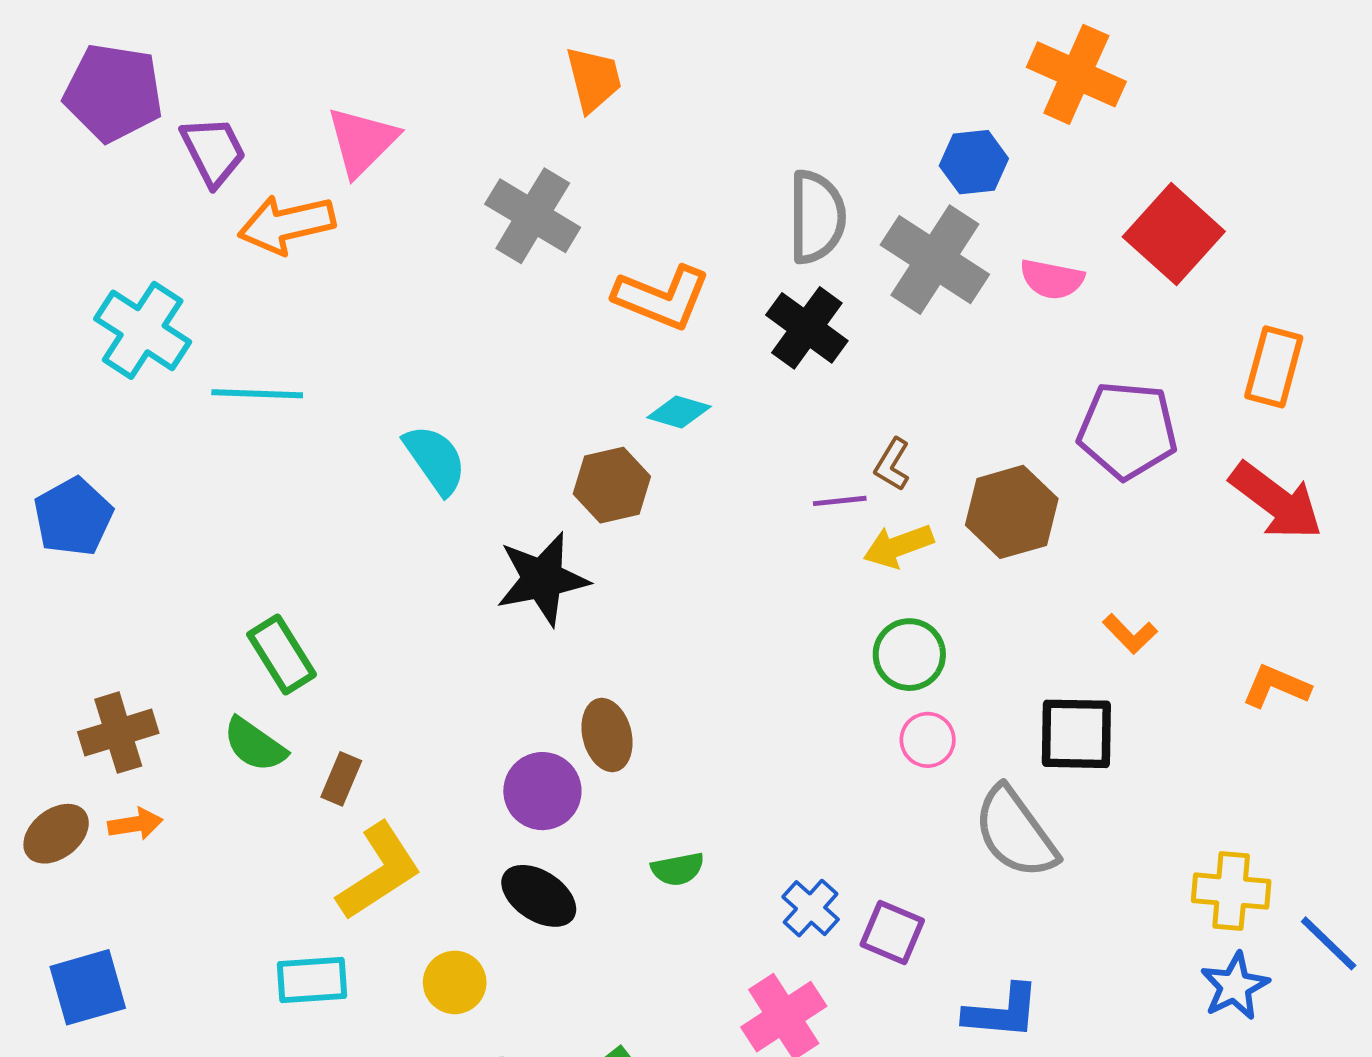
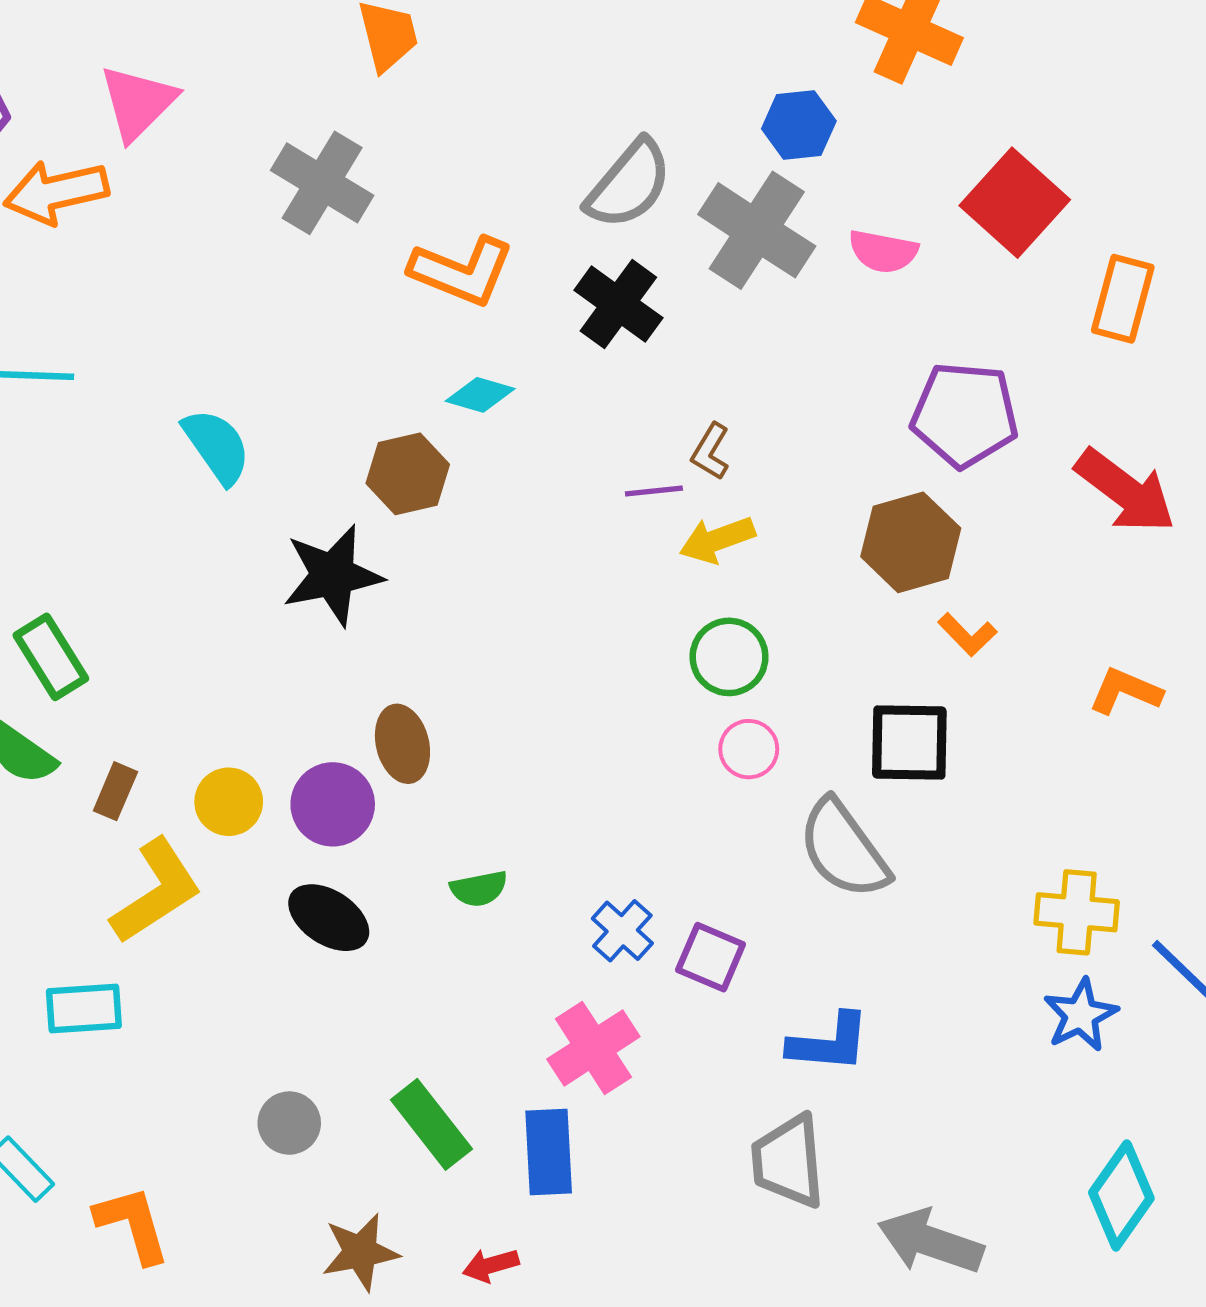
gray semicircle: (817, 217) -> (629, 184), turned 40
orange rectangle: (1274, 367) -> (1123, 299), moved
brown hexagon: (1012, 512) -> (911, 542), moved
yellow circle: (455, 982) -> (229, 802), moved

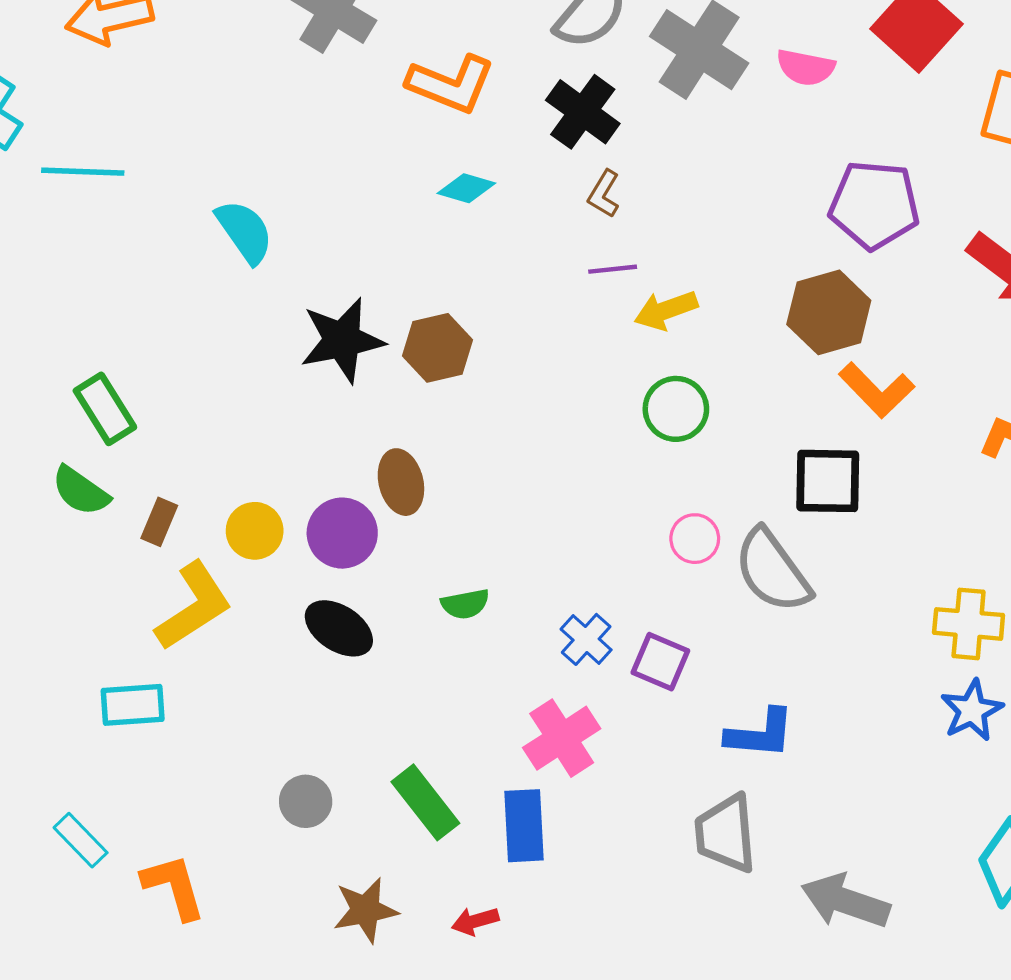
brown L-shape: (711, 452) -> (604, 194), moved
brown hexagon: (408, 474) -> (438, 348), moved
orange L-shape: (967, 635) -> (877, 390), size x1.5
pink circle: (749, 749) -> (695, 539), moved

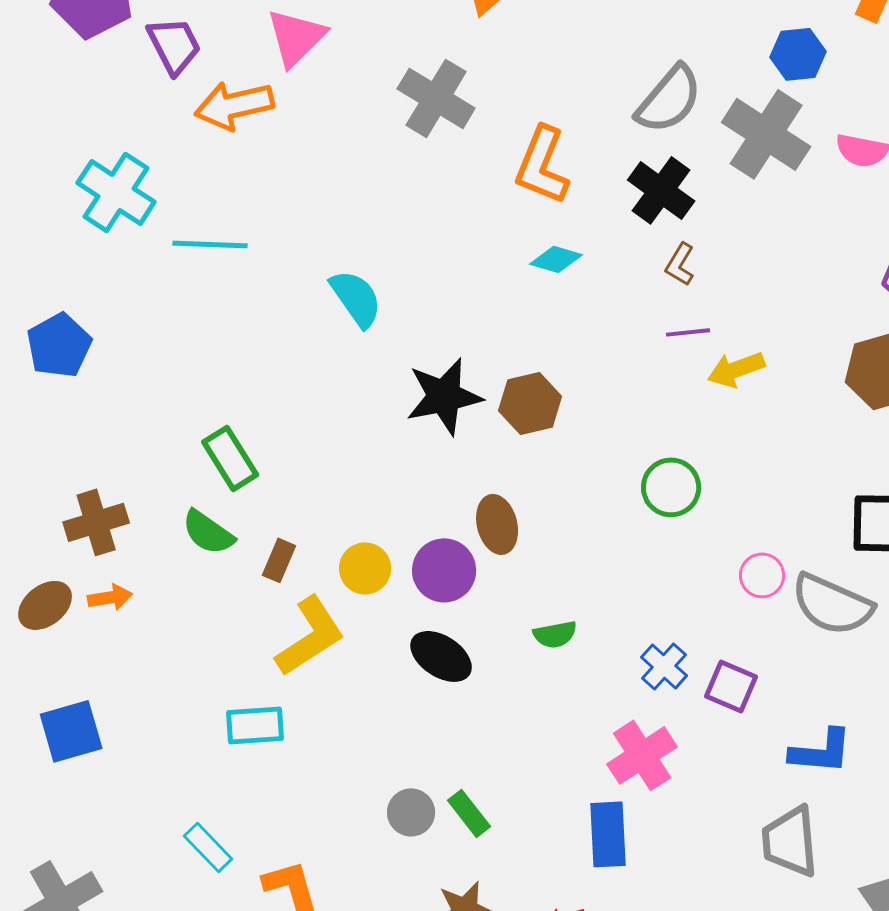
orange L-shape: (451, 84) -> (542, 165), turned 90
green circle: (676, 409) -> (671, 487), moved
gray semicircle: (772, 571) -> (832, 604), turned -30
green rectangle: (425, 802) -> (469, 813), moved, size x0.7

